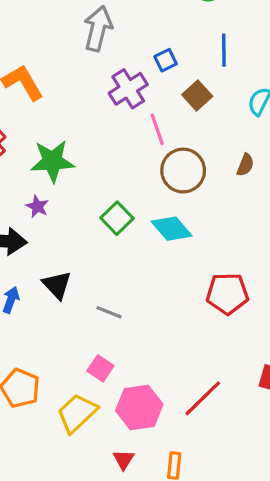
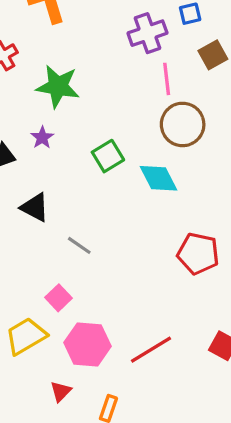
purple star: (37, 206) -> (42, 138), moved
black triangle: (57, 285) -> (35, 207), turned -32

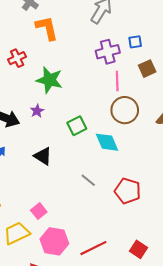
black triangle: (35, 207) -> (43, 156), moved
gray line: (79, 245) -> (88, 180), moved

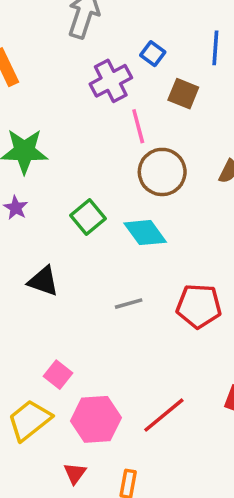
blue square: (135, 42) -> (153, 54), turned -32
brown square: (147, 69) -> (183, 94), turned -30
gray line: (88, 180) -> (129, 304), turned -42

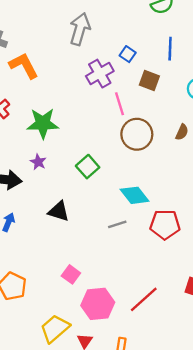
cyan diamond: (145, 233) -> (135, 195), moved
yellow trapezoid: (29, 420) -> (55, 329), moved

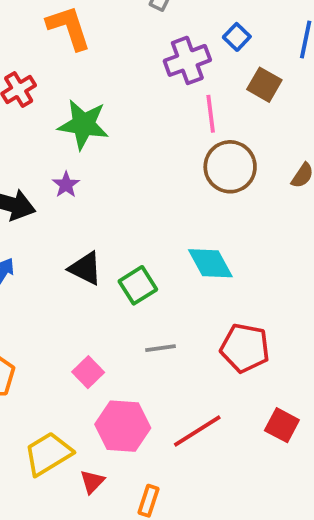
green square: (88, 167) -> (138, 285), moved
gray line: (117, 224) -> (161, 348), moved
red pentagon: (165, 224) -> (245, 348), moved

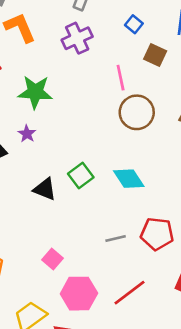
purple cross: (187, 60) -> (77, 38), moved
green square: (138, 285) -> (81, 176), moved
gray line: (161, 348) -> (116, 238), moved

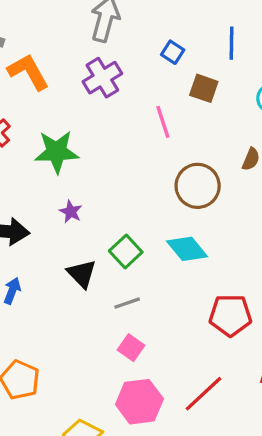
brown circle: (137, 112) -> (198, 186), moved
purple star: (27, 134) -> (71, 212), moved
black triangle: (45, 189) -> (82, 274), turned 30
gray line: (116, 238) -> (127, 303), moved
pink square: (52, 259) -> (131, 348), moved

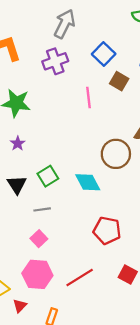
blue square: (173, 52) -> (104, 54), size x1.5
brown circle: (198, 186) -> (116, 154), moved

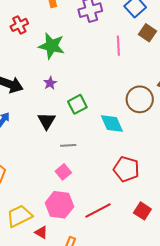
green square: (48, 176) -> (77, 104), moved
red triangle: (20, 306) -> (41, 232), turned -48

